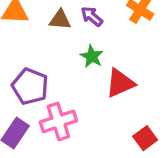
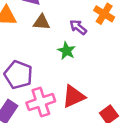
purple arrow: (92, 16) -> (78, 27), moved
red triangle: (120, 83) -> (73, 96), moved

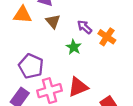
orange cross: (104, 14) -> (107, 37), moved
brown triangle: (41, 22) -> (53, 21), turned 42

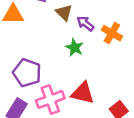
brown triangle: (53, 21) -> (64, 13), moved
red triangle: (78, 87) -> (83, 93), turned 40

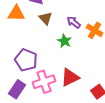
brown triangle: (64, 13) -> (45, 18), moved
red triangle: (83, 93) -> (70, 77), turned -42

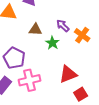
brown triangle: (45, 18) -> (35, 30), moved, turned -48
red triangle: (70, 77) -> (68, 74), moved

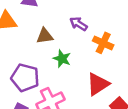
orange cross: (82, 35) -> (103, 43), moved
green star: (52, 43) -> (62, 59), moved

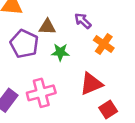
green star: (62, 59) -> (60, 52), turned -30
purple pentagon: (25, 78) -> (24, 44), moved

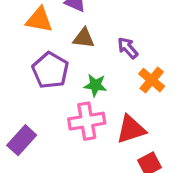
brown triangle: (47, 27) -> (84, 38), moved
pink cross: (41, 93) -> (87, 121), moved

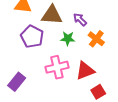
brown triangle: (84, 38) -> (52, 15), size x1.5
green star: (95, 85) -> (68, 39), moved

